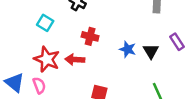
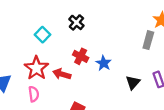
blue star: (128, 49) -> (104, 63), moved
pink semicircle: (39, 85) -> (34, 94), moved

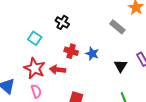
gray rectangle: (148, 40) -> (117, 27), moved, turned -56

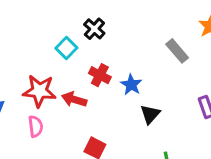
cyan square: (35, 38) -> (66, 48), moved
black triangle: (121, 66) -> (150, 114), moved
red star: (35, 68) -> (39, 91), turned -30

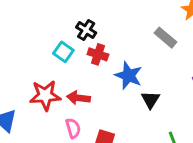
red cross: (100, 75) -> (98, 54), moved
blue star: (131, 85) -> (129, 76), size x1.4
pink semicircle: (36, 126) -> (73, 128), moved

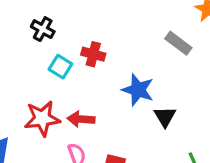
black cross: (86, 30) -> (43, 29), moved
red cross: (98, 54) -> (93, 54), moved

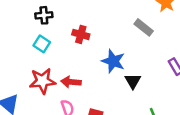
black cross: (43, 29) -> (44, 15), turned -35
cyan square: (60, 67) -> (42, 44), moved

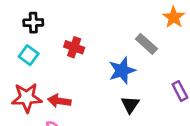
blue star: (113, 61) -> (122, 70), moved, turned 30

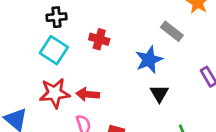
cyan square: (29, 55) -> (54, 50), size x1.4

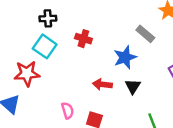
red star: (55, 93) -> (27, 73), moved
red arrow: (88, 94) -> (102, 84), moved

